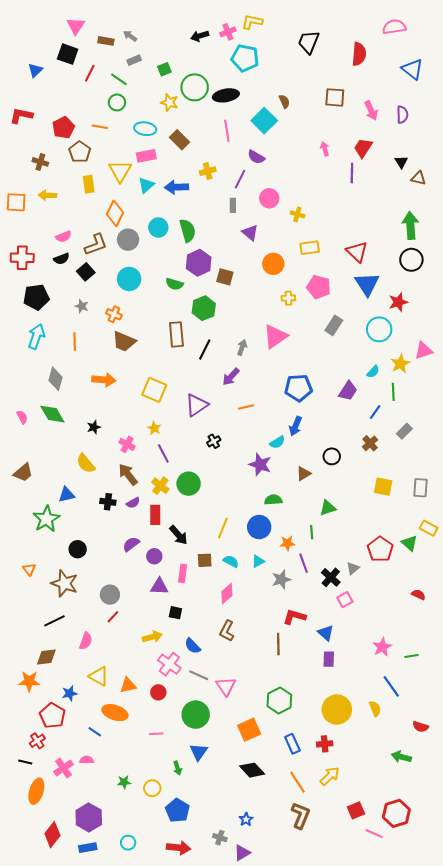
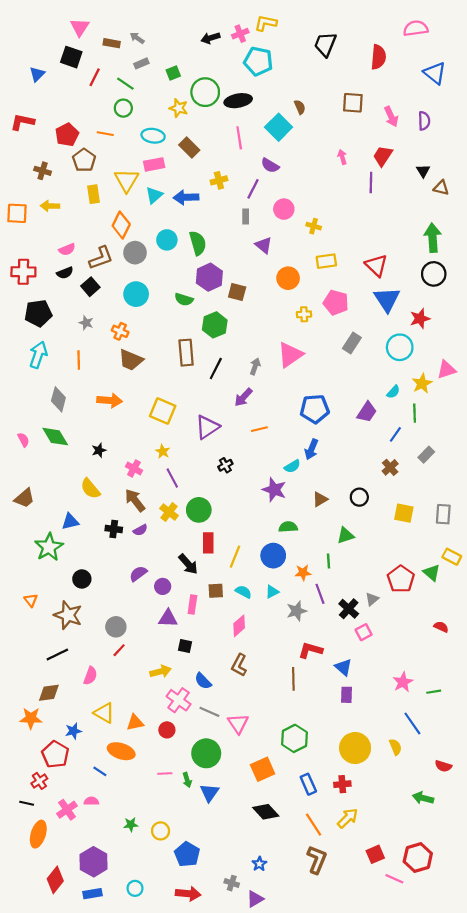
black circle: (332, 456) -> (359, 497), moved
red rectangle: (155, 515) -> (208, 543), moved
green arrow: (177, 768) -> (187, 780), moved

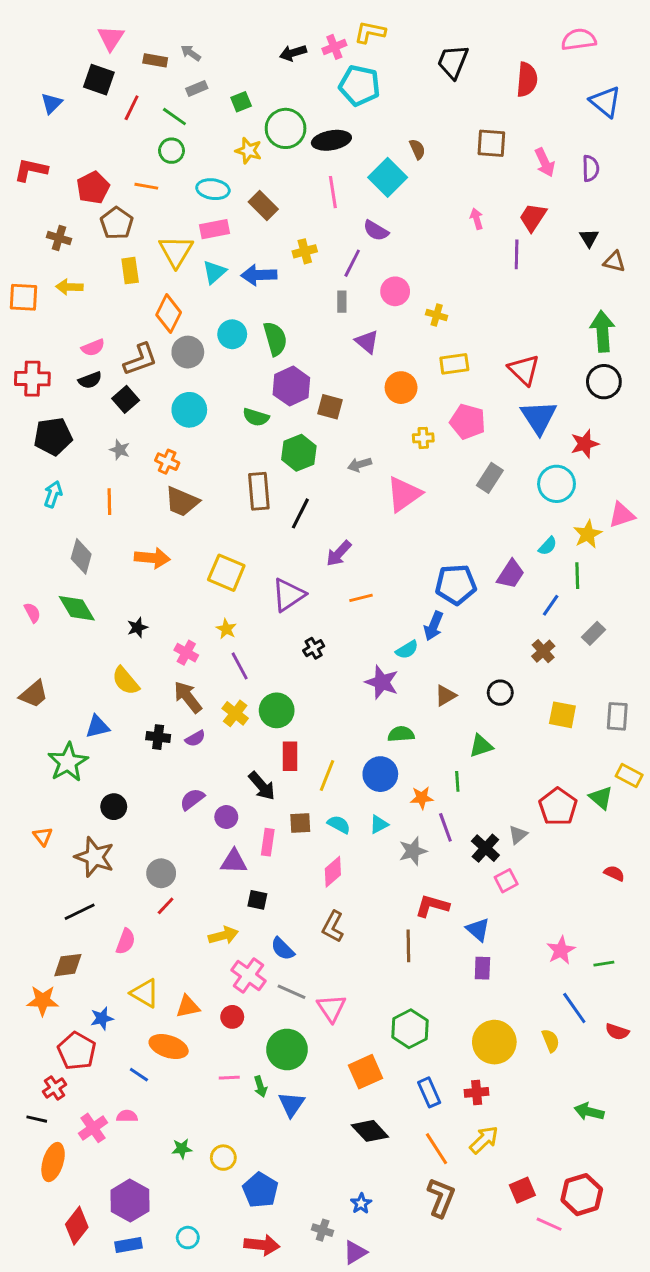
cyan arrow: (38, 355) -> (53, 494), size x0.7
gray arrow: (255, 366) -> (360, 465), moved, turned -126
blue pentagon: (315, 409) -> (456, 585), moved
red semicircle: (443, 766) -> (617, 1032), moved

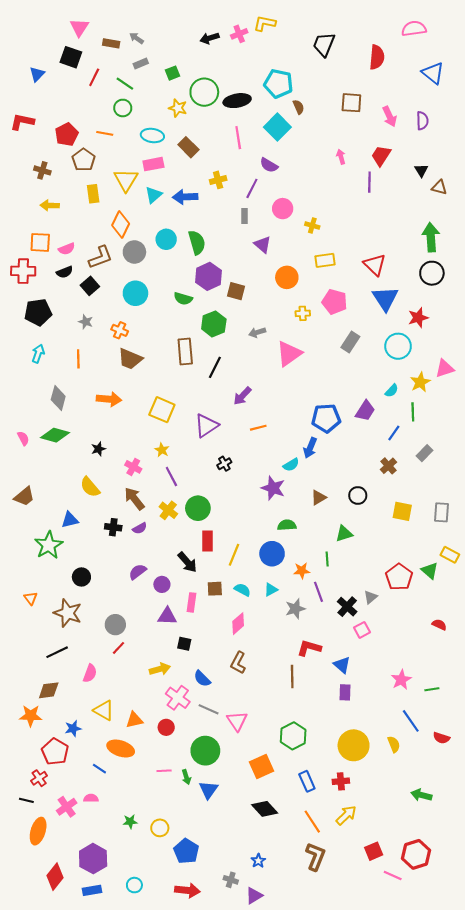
cyan pentagon: (360, 85) -> (278, 84), moved
orange square: (23, 297) -> (40, 242), moved
green diamond: (77, 608) -> (55, 435), turned -44

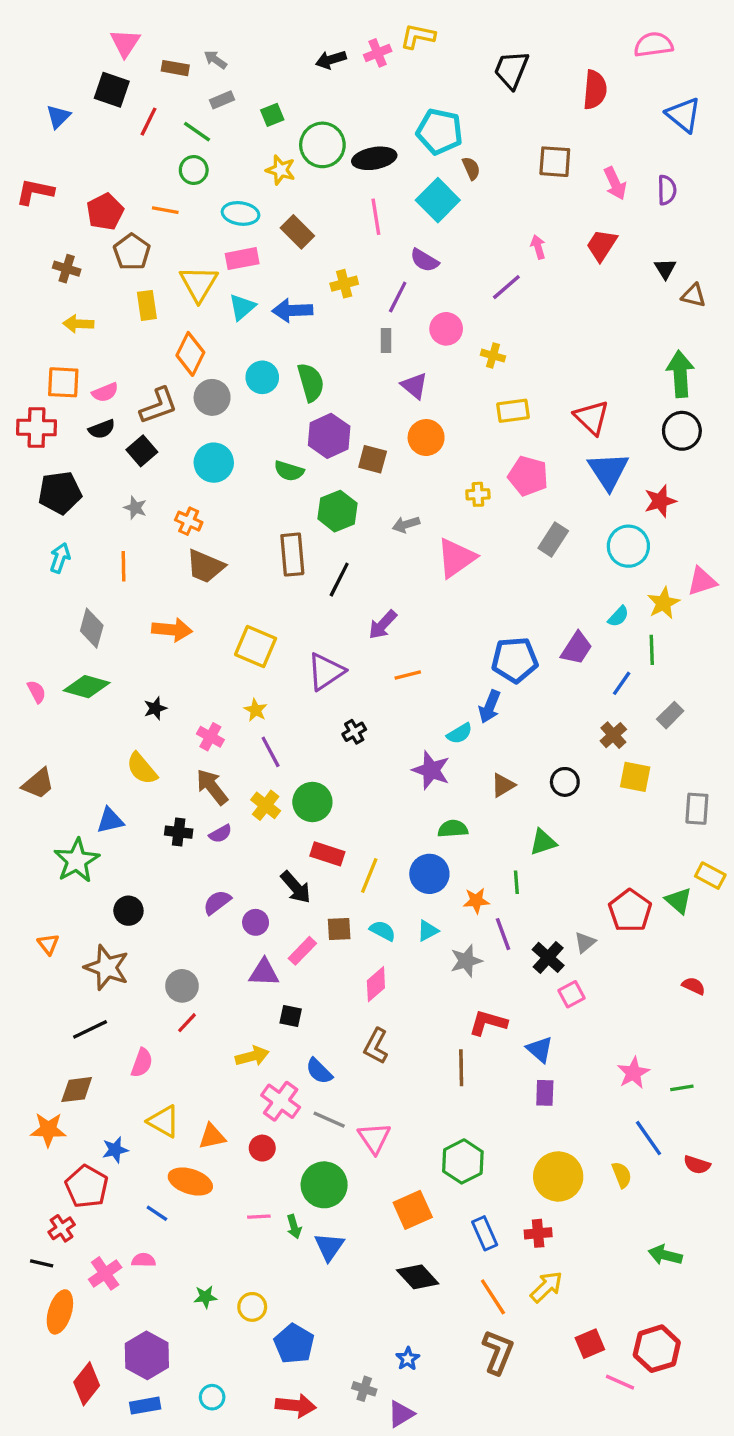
purple line: (369, 182) -> (506, 287), moved, turned 48
orange circle: (287, 277) -> (426, 438), moved
yellow square: (402, 511) -> (635, 777), moved
red rectangle: (207, 541) -> (327, 854), turned -72
pink rectangle: (192, 602) -> (302, 951), turned 36

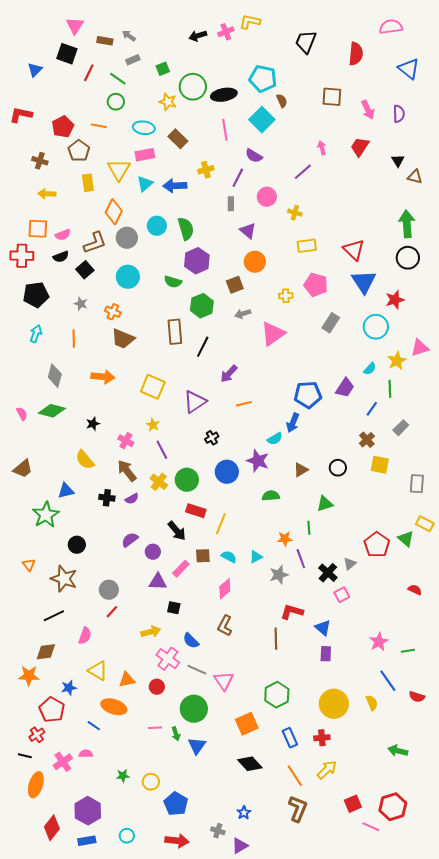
brown square: (373, 459) -> (235, 285), moved, turned -36
blue circle: (429, 874) -> (227, 472), moved

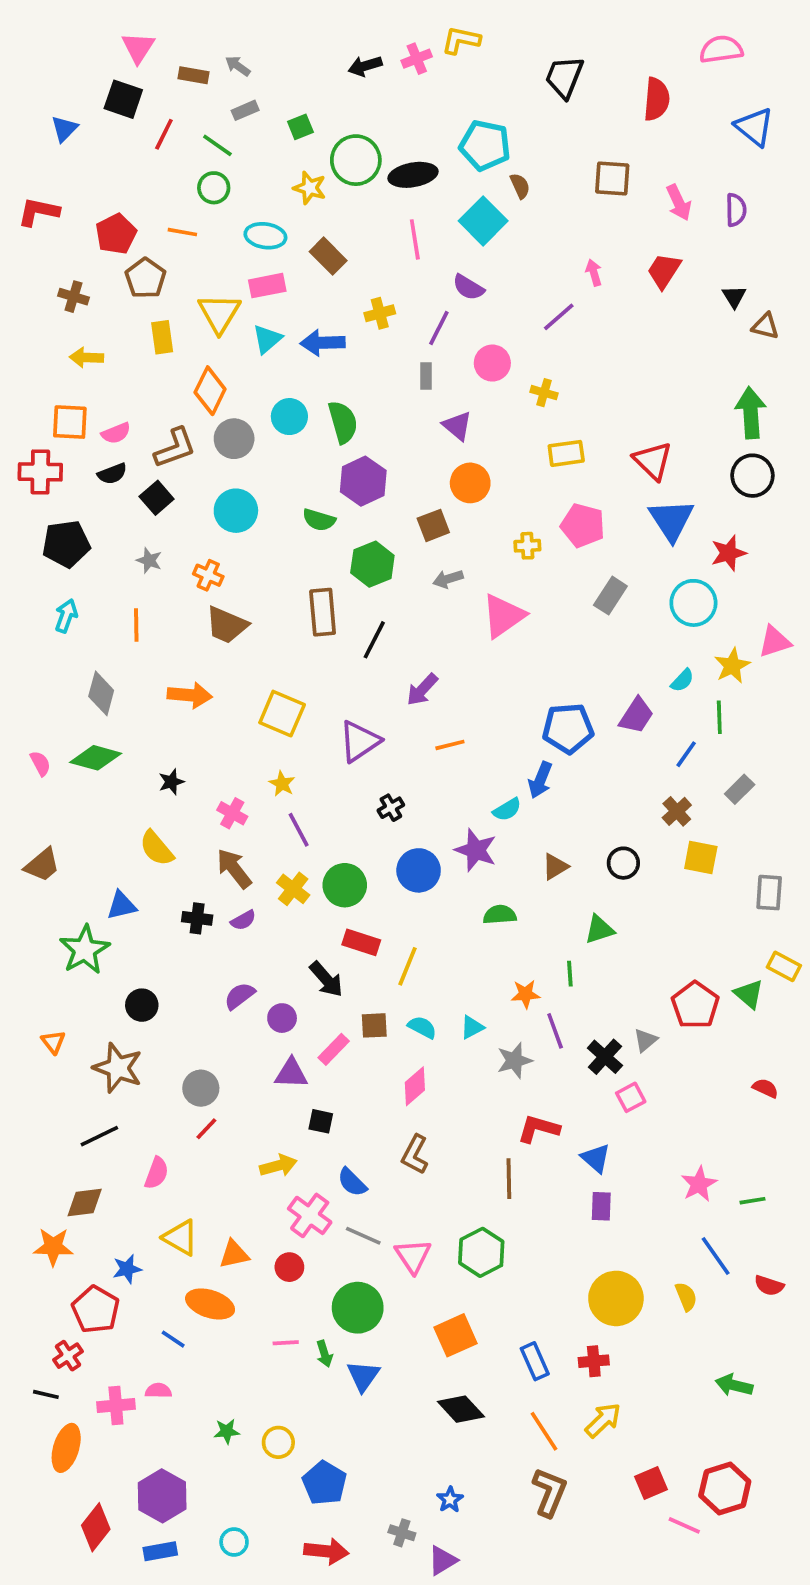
green hexagon: (277, 695) -> (481, 1252), moved
pink cross: (63, 762) -> (116, 1405), turned 30

